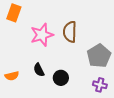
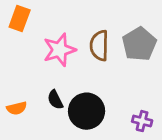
gray pentagon: (99, 56) -> (139, 44), moved
black circle: (61, 78) -> (87, 111), size x1.6

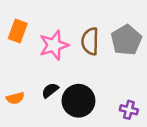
orange rectangle: (20, 18) -> (18, 31), moved
black semicircle: (55, 100) -> (50, 90), turned 78

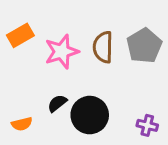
orange rectangle: (18, 31) -> (20, 35), turned 40
orange semicircle: (15, 98) -> (22, 124), moved

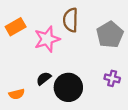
brown semicircle: (103, 47) -> (71, 20), moved
purple cross: (147, 125) -> (112, 78), moved

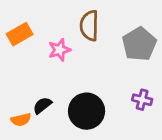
pink star: (47, 39) -> (59, 50), size x0.7
black semicircle: (44, 78) -> (42, 105), moved

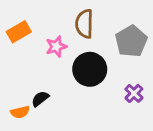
purple cross: (142, 100) -> (134, 93), turned 30
black circle: (87, 111) -> (90, 69), moved

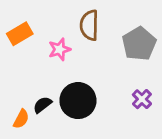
black circle: (90, 69) -> (78, 101), moved
orange semicircle: (20, 112) -> (21, 119), turned -48

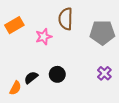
gray pentagon: (139, 44) -> (102, 32), turned 30
black circle: (78, 101) -> (57, 74), size x0.6

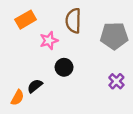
orange rectangle: (14, 25) -> (26, 20), moved
black circle: (57, 74) -> (64, 67), moved

